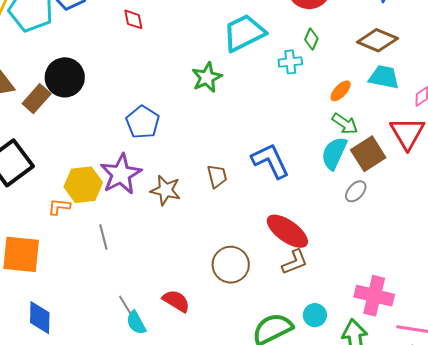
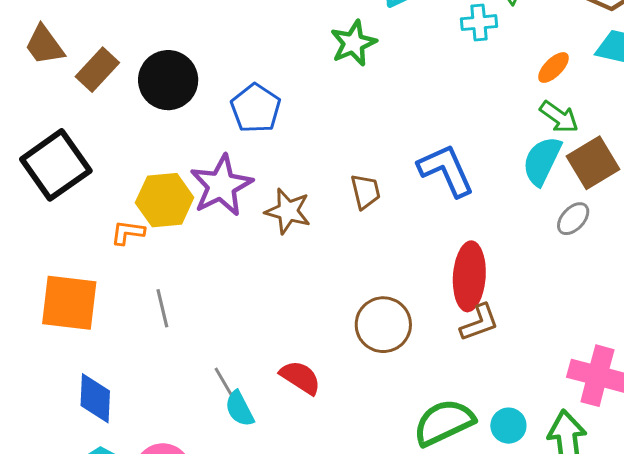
black circle: (65, 77) -> (168, 80), moved
red ellipse: (287, 231) -> (469, 276), turned 57
gray line: (103, 237) -> (162, 308), moved
cyan circle: (315, 315) -> (508, 426), moved

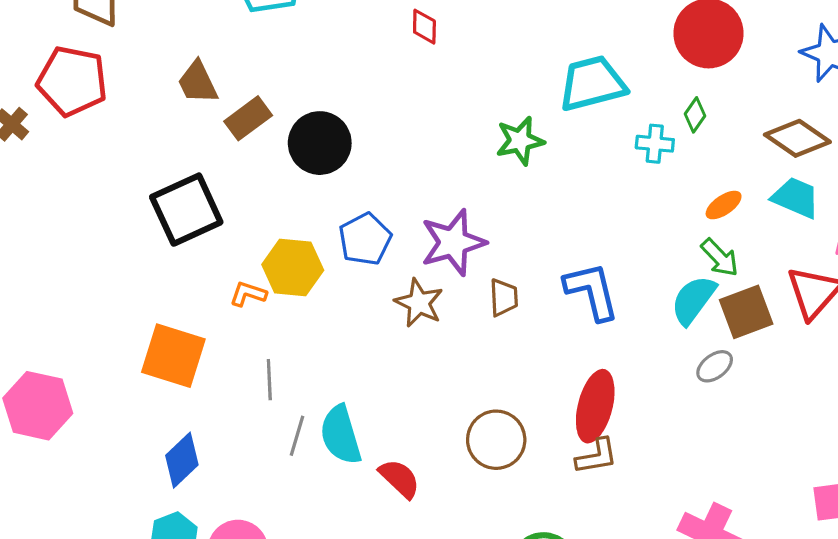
blue pentagon: (256, 108) -> (365, 239), moved
purple star: (221, 186) -> (453, 242), moved
gray line: (226, 385) -> (297, 436), moved, turned 36
blue diamond: (95, 398) -> (182, 460), turned 33
cyan semicircle: (240, 409) -> (341, 435), moved, size x1.5

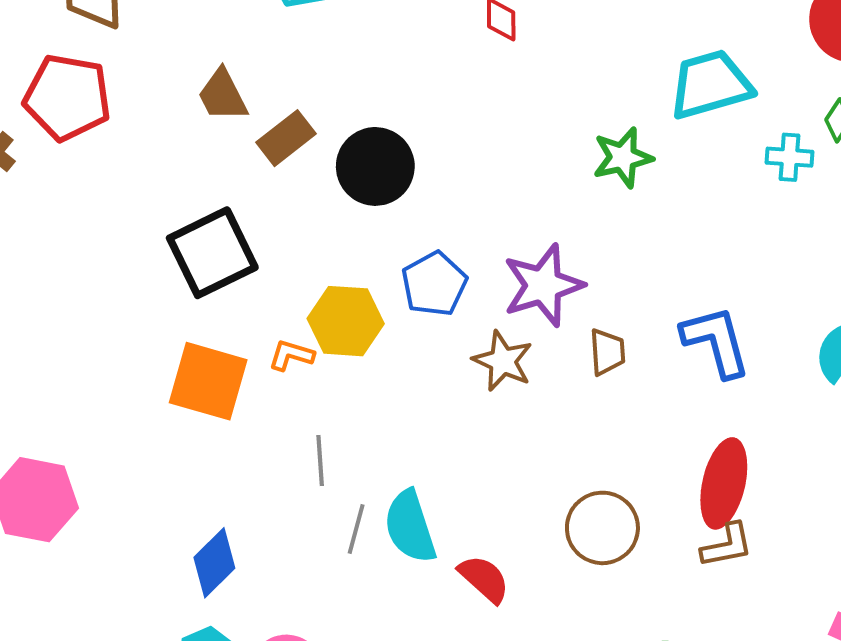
orange square: (173, 356) -> (208, 381), moved

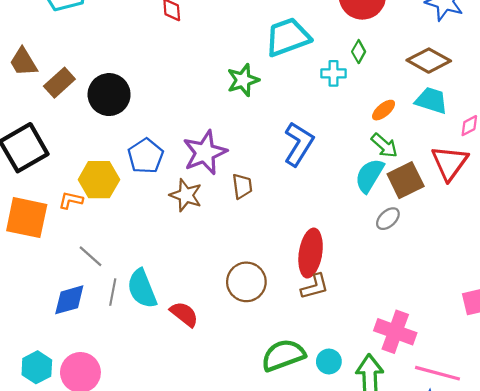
blue L-shape: (716, 341) -> (299, 144), moved, turned 51
gray line: (320, 460) -> (91, 256), turned -40
blue diamond: (214, 563) -> (69, 300), moved, turned 33

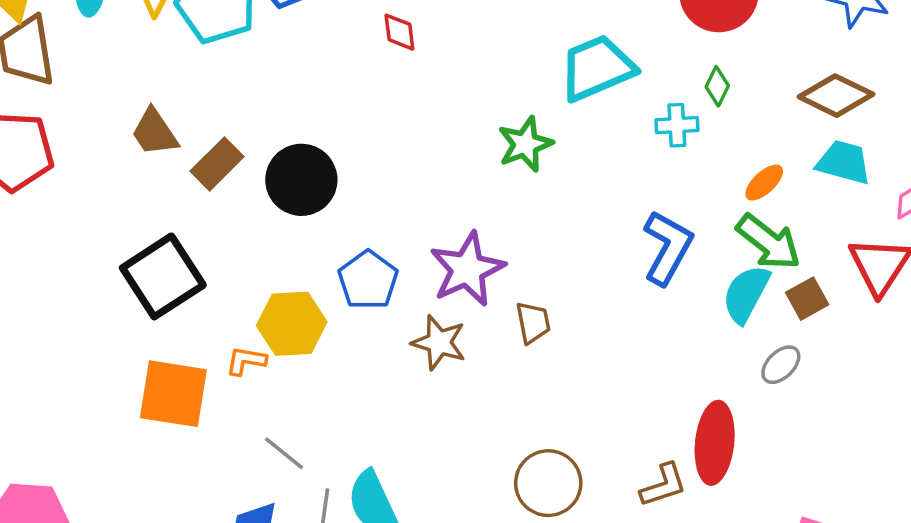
blue L-shape: (299, 144) -> (668, 247), moved
green arrow: (384, 145) -> (769, 242), size x1.4
brown square: (406, 180) -> (807, 299), size x0.7
red ellipse: (311, 253) -> (715, 443), moved

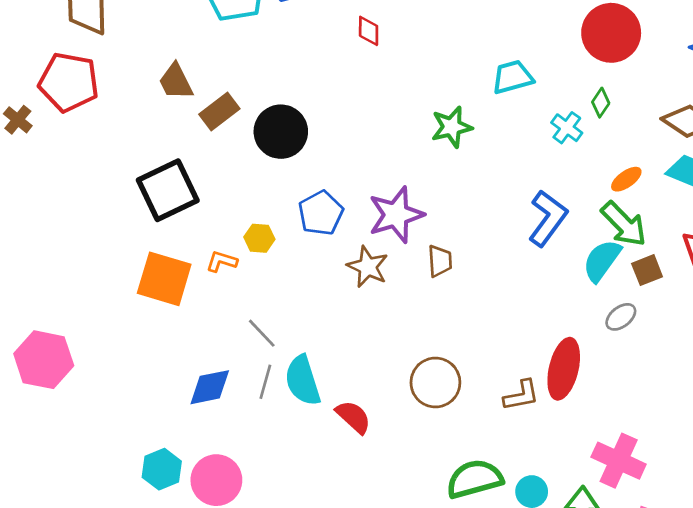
cyan trapezoid: (597, 68) -> (513, 77), size x0.7
cyan cross: (677, 125) -> (567, 128), turned 32
yellow hexagon: (292, 324) -> (259, 238), size x0.6
gray line: (284, 453) -> (262, 333), moved

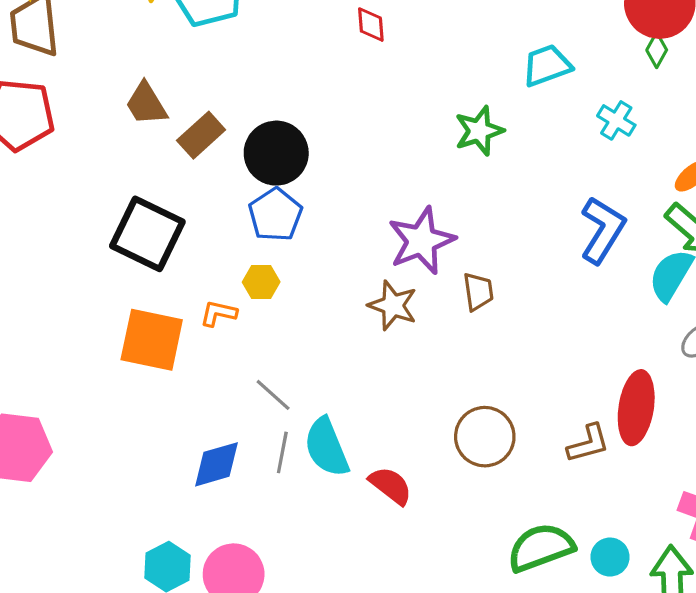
green diamond: (601, 103) -> (657, 50), moved
black square: (168, 190) -> (147, 234), turned -34
blue pentagon: (321, 213) -> (275, 215), moved

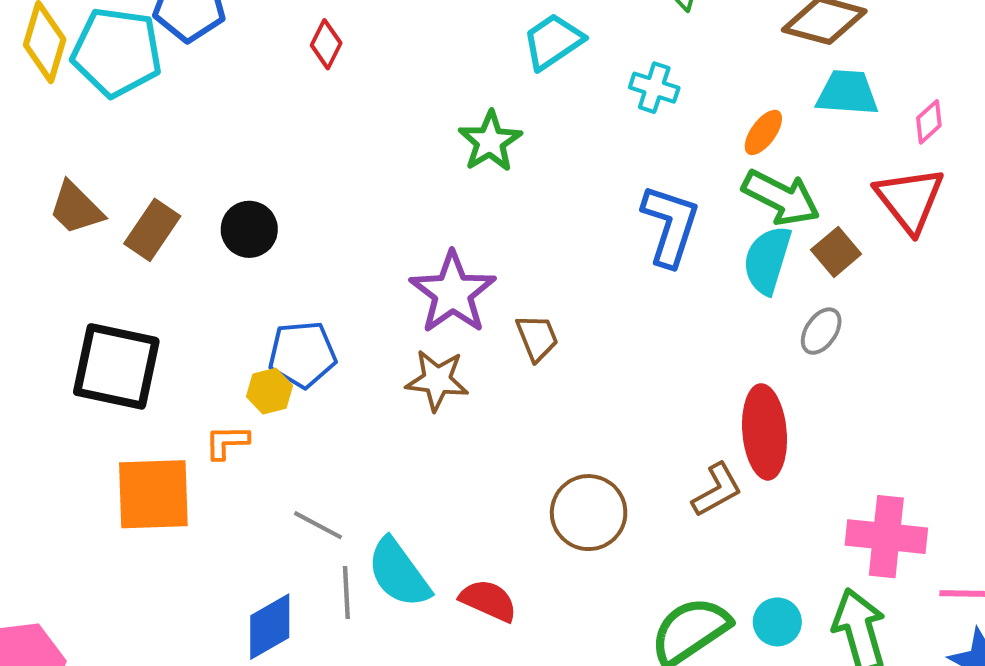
red diamond: (371, 25) -> (326, 44), turned 45
black circle: (276, 153) -> (249, 229), size x0.7
blue pentagon: (275, 215) -> (302, 354), moved, turned -30

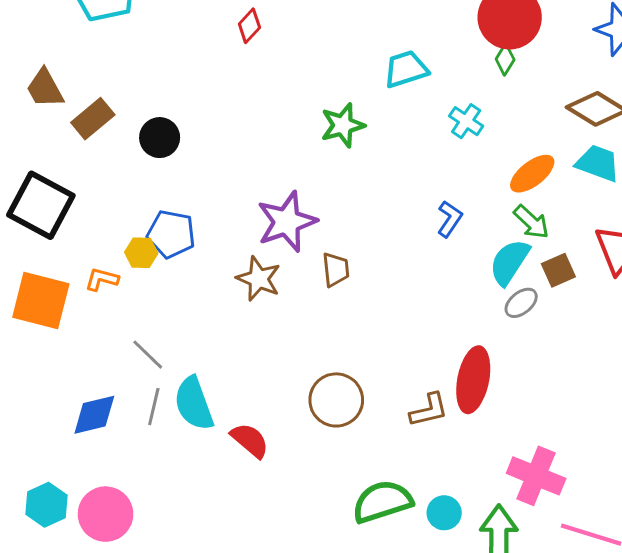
orange ellipse: (763, 132) -> (532, 174), size x1.4
green arrow: (781, 198) -> (531, 222), size x0.7
blue L-shape: (670, 225) -> (450, 219), size x0.6
gray ellipse: (821, 331) -> (521, 303), moved

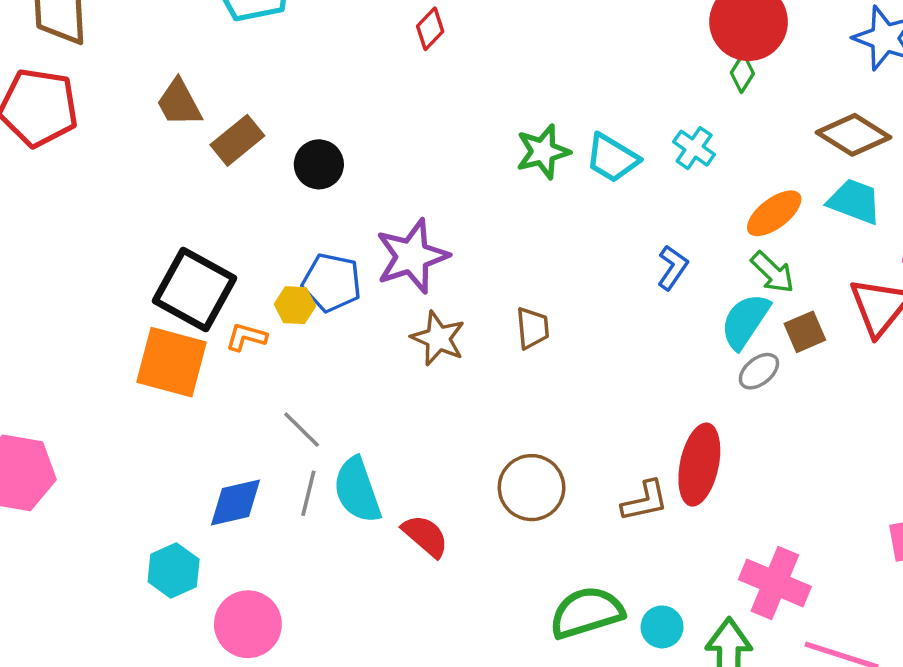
cyan trapezoid: (406, 69) -> (612, 158), moved, turned -132
black square: (41, 205) -> (195, 290), moved
purple star: (287, 222) -> (412, 256), moved
cyan hexagon: (46, 505) -> (174, 570), moved

